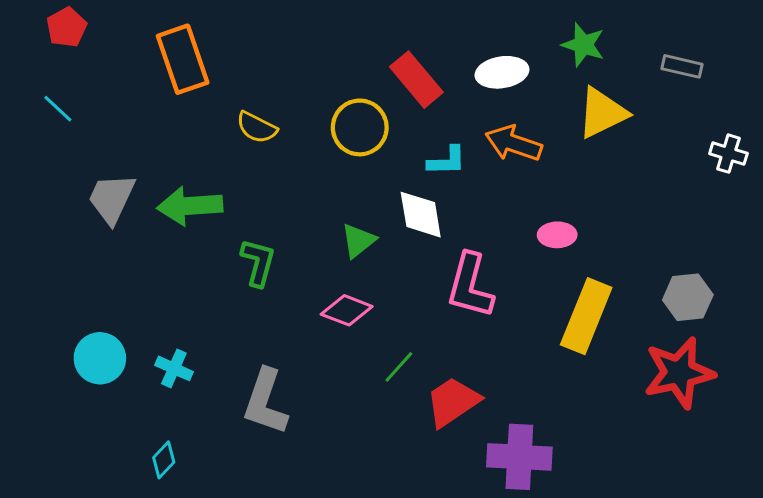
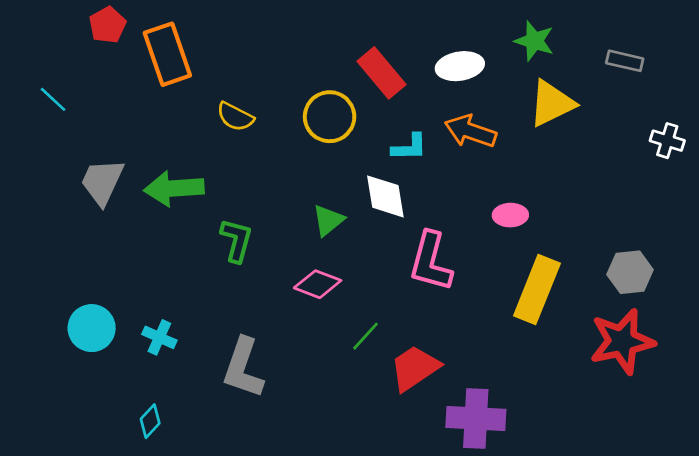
red pentagon: (67, 27) -> (108, 25), moved

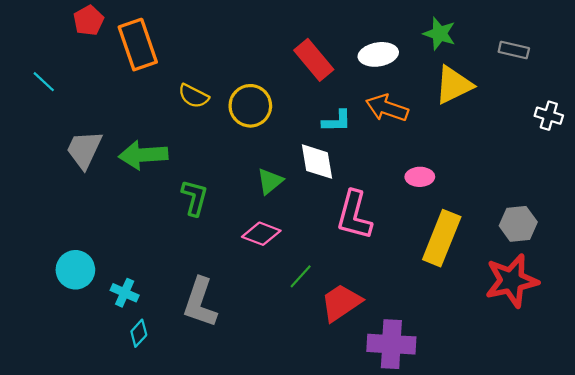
yellow circle: (330, 117) -> (250, 106), moved
cyan cross: (159, 337) -> (125, 293), moved
cyan diamond: (150, 421) -> (139, 333), moved

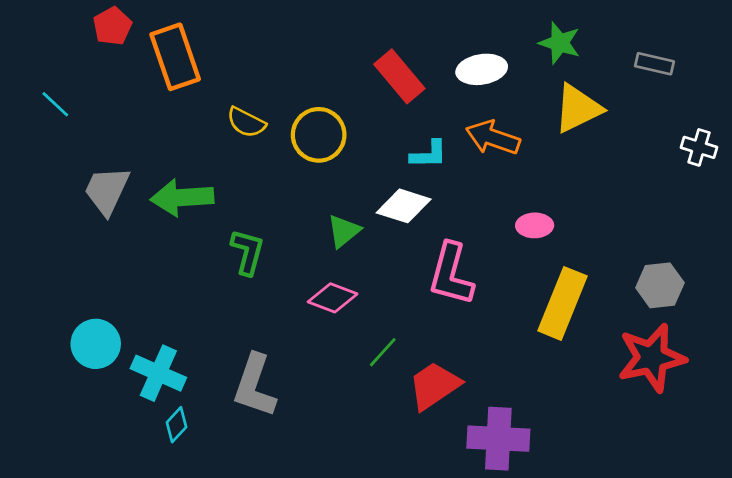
white diamond: (317, 162) -> (404, 206), turned -63
cyan cross: (125, 293) -> (158, 373), size x1.5

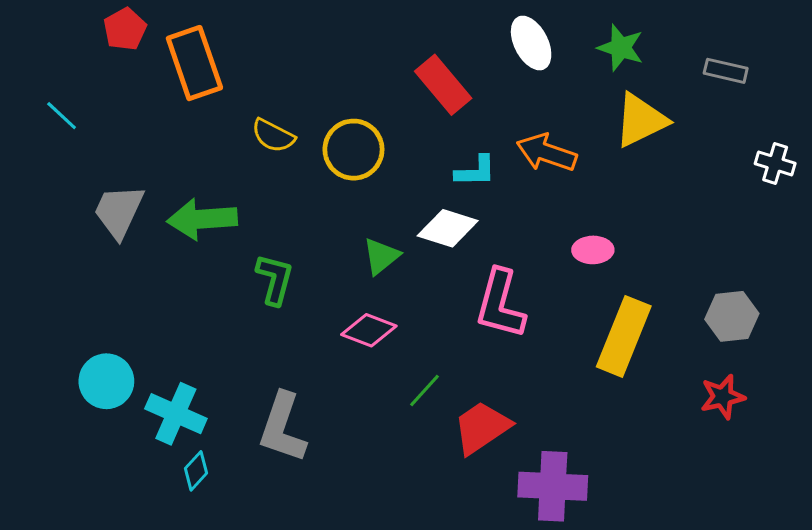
white ellipse: (482, 69) -> (531, 43), moved, turned 72
red star: (652, 358) -> (723, 397), size x0.6

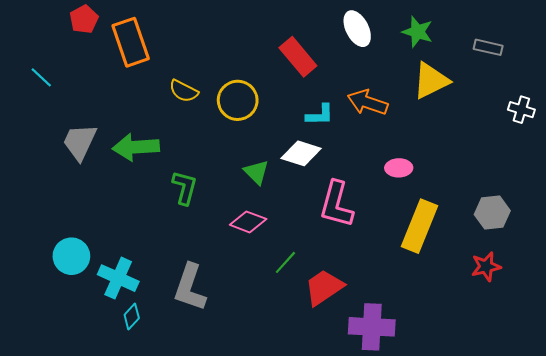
green triangle: (381, 256) -> (256, 172), turned -36

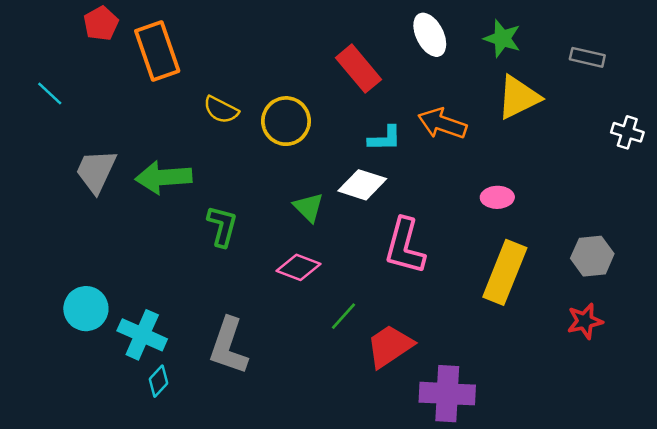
pink ellipse: (399, 168) -> (497, 197), moved

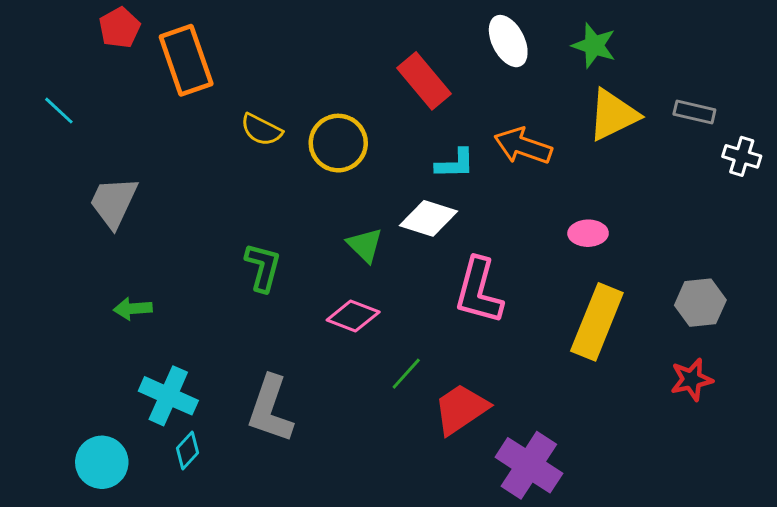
gray rectangle: (587, 57) -> (694, 112), moved
green arrow: (163, 177) -> (133, 309), moved, size x0.6
cyan circle: (86, 309) -> (102, 462), moved
purple cross: (447, 394) -> (529, 465), turned 30

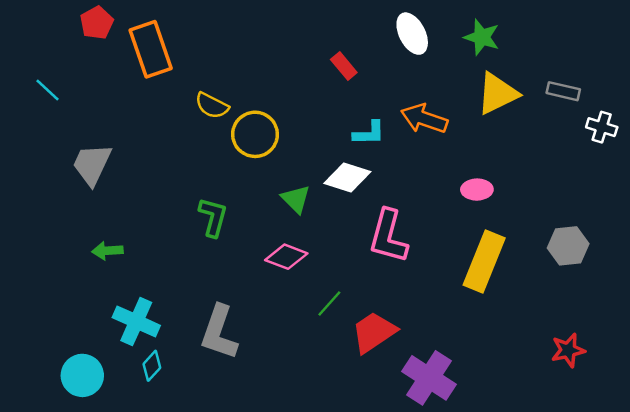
red rectangle: (424, 81) -> (344, 66), size x0.6
yellow circle: (338, 143) -> (255, 134), moved
red star: (691, 380) -> (568, 350), moved

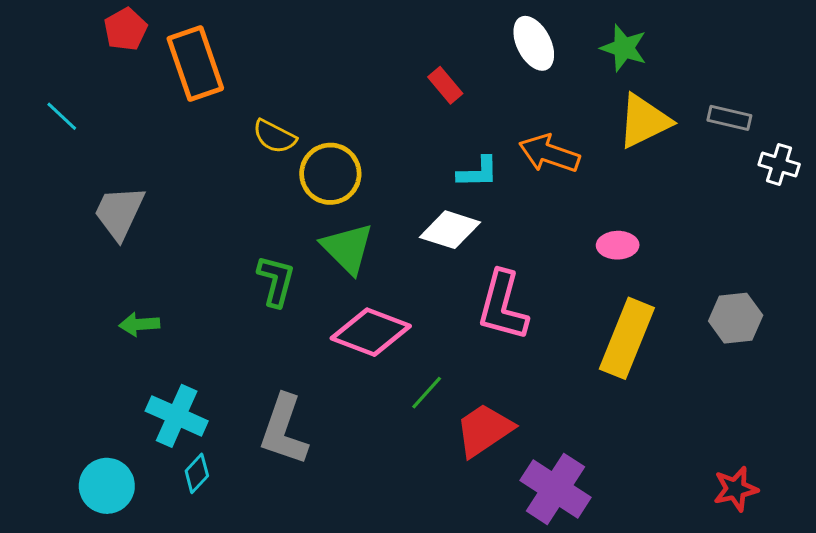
green triangle: (296, 199) -> (347, 248), moved, size x1.4
pink diamond: (286, 257) -> (371, 332), size x1.4
red star: (568, 350) -> (736, 489), moved

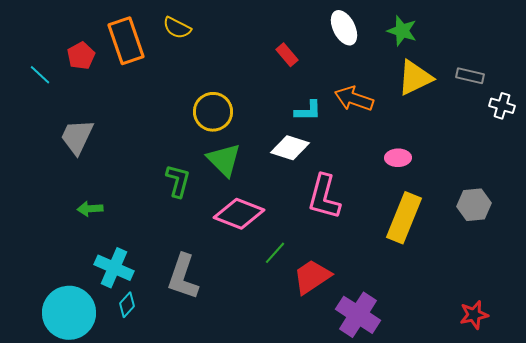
red pentagon: (125, 29) -> (81, 56), moved
yellow semicircle: (274, 136) -> (177, 28), moved
cyan circle: (107, 486) -> (69, 313), size x1.5

